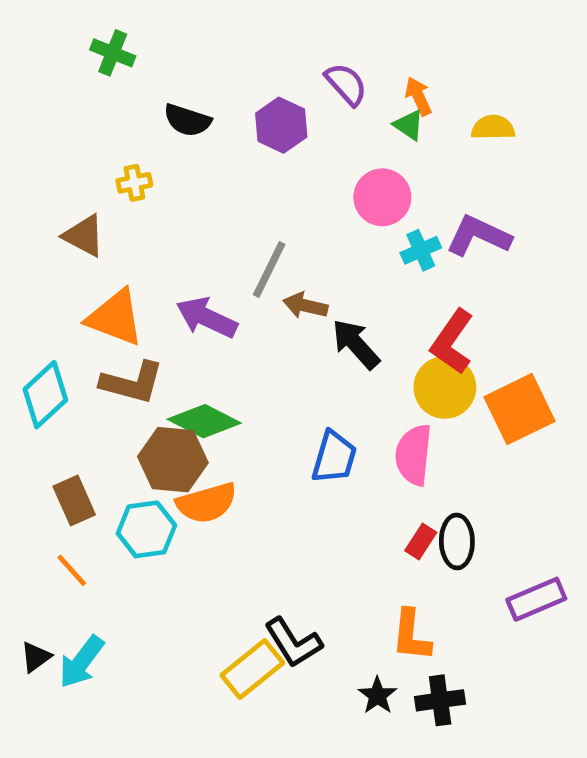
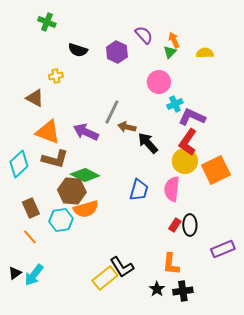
green triangle: (409, 125) -> (170, 52), turned 40
purple L-shape: (479, 236) -> (192, 117), moved

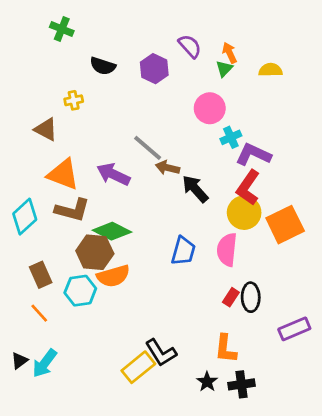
gray line: (112, 112) -> (148, 148), turned -75

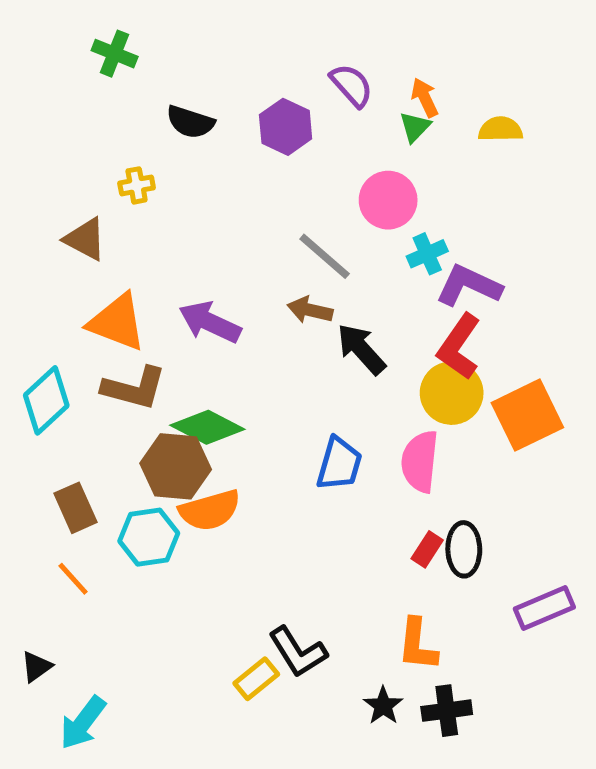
gray line: (148, 148) -> (325, 256), moved
cyan arrow: (45, 363) -> (83, 723), moved
yellow rectangle: (138, 367) -> (256, 679), size x0.7

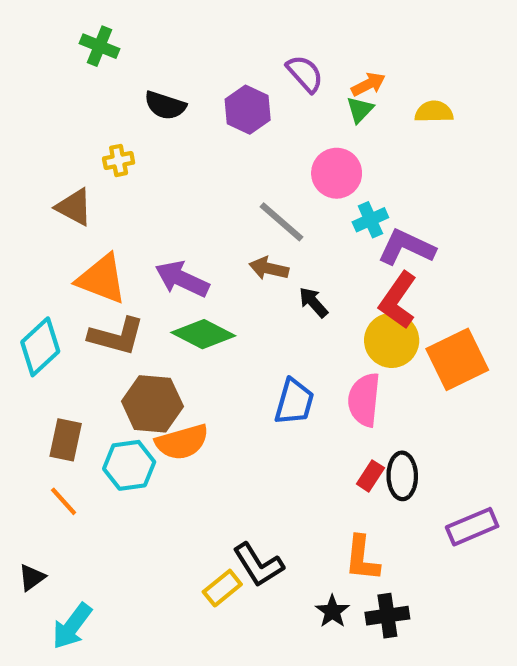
orange arrow: (425, 98) -> (368, 84), turned 88
black arrow: (361, 349) -> (313, 302), size x0.7
green diamond: (207, 427) -> (203, 334), moved
brown rectangle: (75, 508) -> (66, 440), turned 36

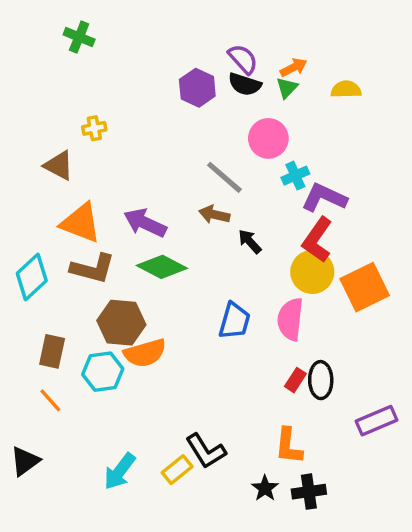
black semicircle: (165, 105) -> (245, 84), moved
black triangle: (32, 578) -> (25, 461), size x1.4
cyan arrow: (72, 626) -> (120, 471), moved

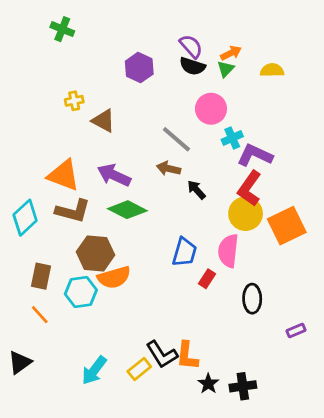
purple hexagon: (197, 88) -> (139, 68), moved
brown triangle: (59, 165) -> (103, 121), moved
red rectangle: (295, 380) -> (207, 279), moved
purple rectangle: (376, 421) -> (296, 331), size x0.6
orange L-shape: (289, 446) -> (187, 356), moved

